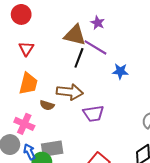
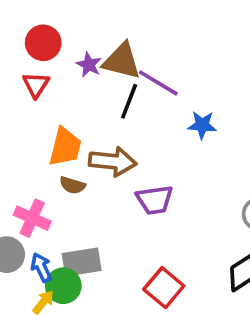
red circle: (21, 14) -> (43, 43), moved
purple star: (98, 23) -> (89, 65), moved
orange trapezoid: (28, 84) -> (65, 147), moved

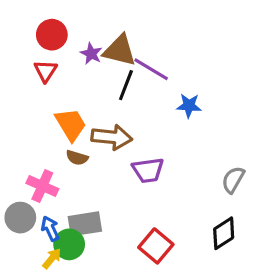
orange trapezoid: (65, 147) -> (71, 125), turned -45

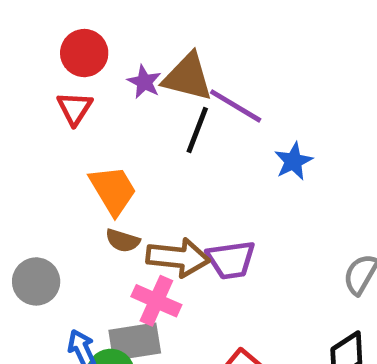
blue star: (189, 106) -> (293, 161), turned -30
brown arrow: (112, 137) -> (178, 257), moved
pink cross: (42, 186) -> (156, 301), moved
gray circle: (20, 218) -> (36, 281), moved

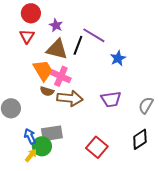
brown triangle: (188, 77) -> (57, 49), moved
purple trapezoid: (231, 260) -> (111, 99), moved
pink cross: (156, 301) -> (61, 76), moved

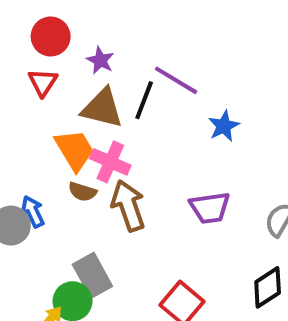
brown arrow: (70, 98) -> (128, 206), turned -115
gray rectangle: (52, 133) -> (92, 275), turned 70
blue arrow: (30, 136) -> (33, 212), moved

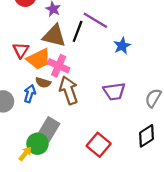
red triangle: (43, 82) -> (21, 50), moved
orange trapezoid: (74, 150) -> (39, 59), turned 95
blue arrow: (33, 212) -> (30, 94), moved, turned 42
gray rectangle: (92, 275) -> (49, 129), turned 60

